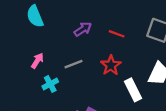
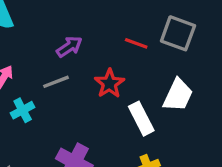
purple arrow: (83, 29) -> (69, 47), moved
red line: (117, 34) -> (136, 43), moved

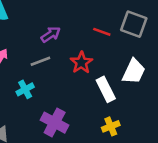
cyan cross: (23, 110) -> (25, 89), moved

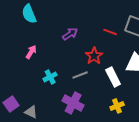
gray line: (40, 61) -> (80, 75), moved

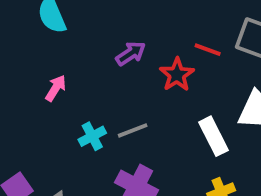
red star: (94, 56) -> (177, 75), moved
gray line: (80, 75) -> (133, 130), moved

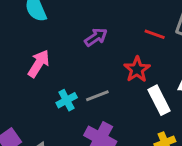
red star: (177, 75) -> (137, 69), moved
pink arrow: (56, 88) -> (39, 64), size x1.4

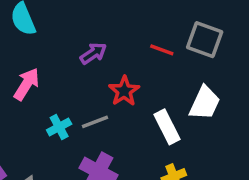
red star: (137, 69) -> (124, 91), moved

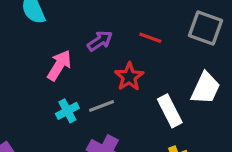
red line: (162, 50) -> (150, 38), moved
pink arrow: (27, 84) -> (59, 65), moved

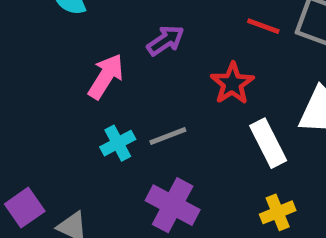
red line: (150, 38) -> (263, 26), moved
red star: (129, 77) -> (232, 83), moved

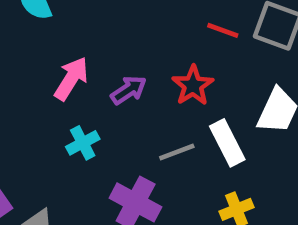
purple arrow: (165, 40) -> (129, 90), moved
gray line: (168, 136) -> (177, 152), moved

